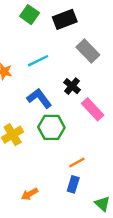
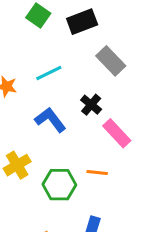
green hexagon: (51, 127) -> (59, 185), moved
orange line: (77, 163) -> (97, 173), moved, turned 35

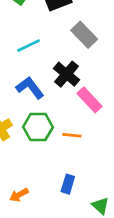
black cross: (91, 105) -> (66, 74), size x1.4
green hexagon: (59, 185) -> (38, 127), moved

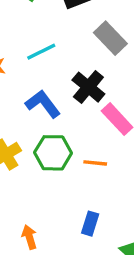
orange arrow: (19, 195) -> (29, 237), turned 102

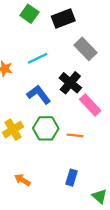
orange arrow: (29, 237) -> (22, 180), moved, turned -42

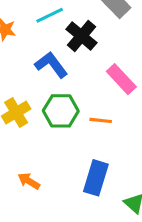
black cross: (70, 83) -> (81, 36), moved
blue rectangle: (71, 178) -> (96, 178), size x1.5

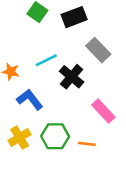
blue L-shape: (51, 65) -> (30, 100), moved

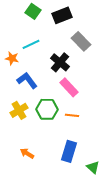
cyan line: (46, 60) -> (31, 44), moved
pink rectangle: (103, 111) -> (69, 87), moved

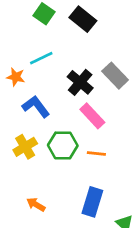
black rectangle: (62, 15) -> (83, 19), turned 60
gray rectangle: (81, 41) -> (115, 76), moved

